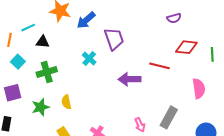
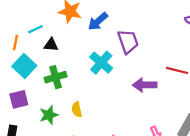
cyan cross: (89, 59) -> (101, 63), size x1.5
cyan square: (18, 62) -> (24, 66), size x1.5

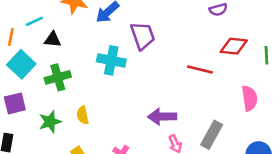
cyan cross: (101, 63) -> (111, 60), turned -30
purple arrow: (145, 85) -> (162, 116), moved

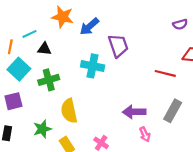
yellow semicircle: (83, 115) -> (69, 111), size x1.6
green star: (50, 122) -> (42, 129), moved
gray rectangle: (212, 135) -> (173, 111), moved

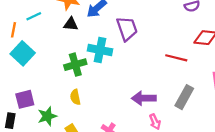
black triangle: (44, 49) -> (71, 24), moved
green cross: (49, 80) -> (75, 65), moved
purple square: (13, 101) -> (25, 99), moved
yellow semicircle: (69, 111) -> (75, 97), size x0.6

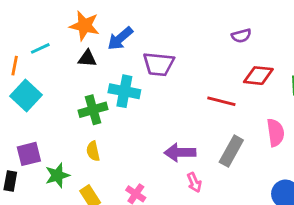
purple trapezoid: (127, 29) -> (159, 64), turned 115

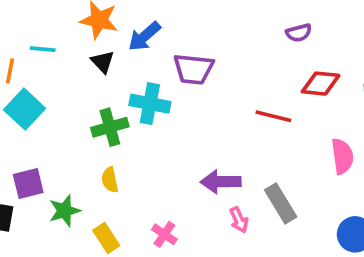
cyan line: (40, 48) -> (43, 49), turned 30
black triangle: (87, 58) -> (103, 62), turned 42
gray rectangle: (231, 151) -> (281, 203), moved, turned -60

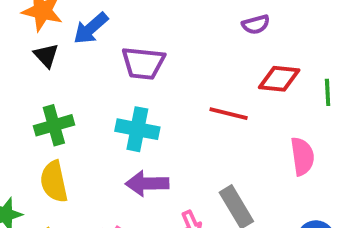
cyan cross: (150, 104) -> (137, 129), moved
yellow semicircle: (110, 180) -> (54, 182), size x1.5
purple arrow: (221, 182) -> (147, 184), moved

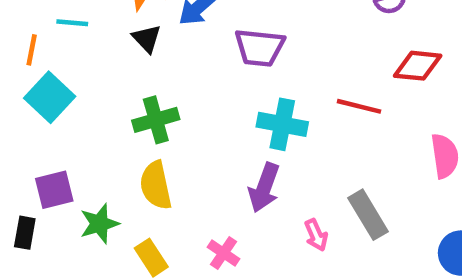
cyan cross: (137, 129) -> (282, 124), moved
purple arrow: (147, 184) -> (264, 188), turned -69

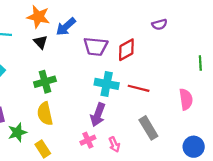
red diamond: (418, 66) -> (126, 50), moved, turned -35
red line: (359, 106) -> (139, 88), moved
pink arrow: (316, 235) -> (114, 144), moved
pink cross: (224, 253) -> (88, 140), moved, turned 32

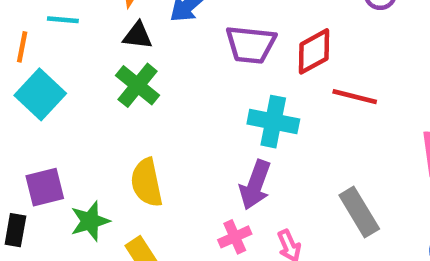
black triangle: (41, 42) -> (138, 36), turned -40
green cross: (45, 82) -> (138, 85), moved, turned -35
red line: (139, 88) -> (355, 97), moved

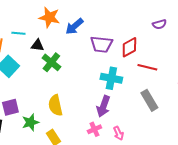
black triangle: (138, 36) -> (37, 45), moved
gray rectangle: (359, 212) -> (149, 100), moved

